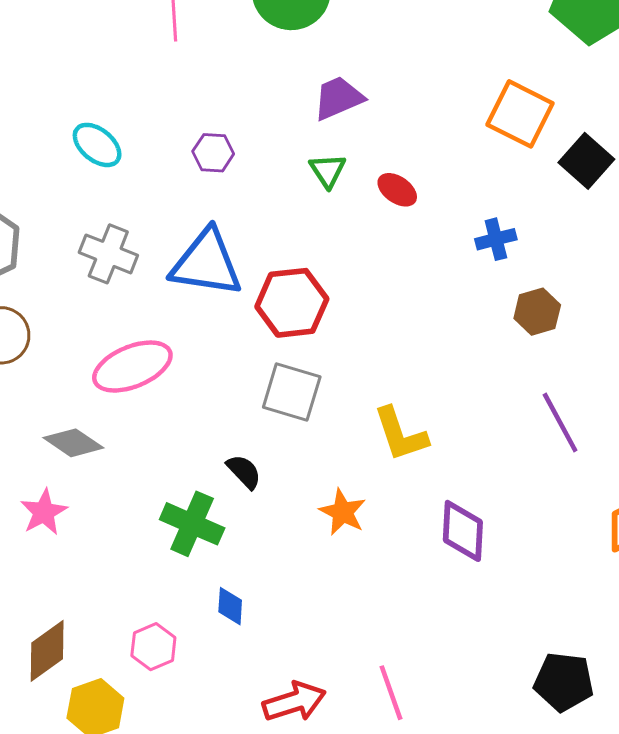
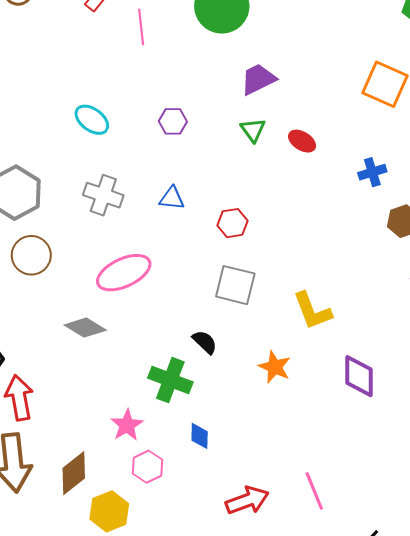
blue triangle: (206, 263) -> (172, 198), size x0.5
red hexagon: (292, 303) -> (233, 223), size x0.6
pink star: (44, 512) -> (127, 425), moved

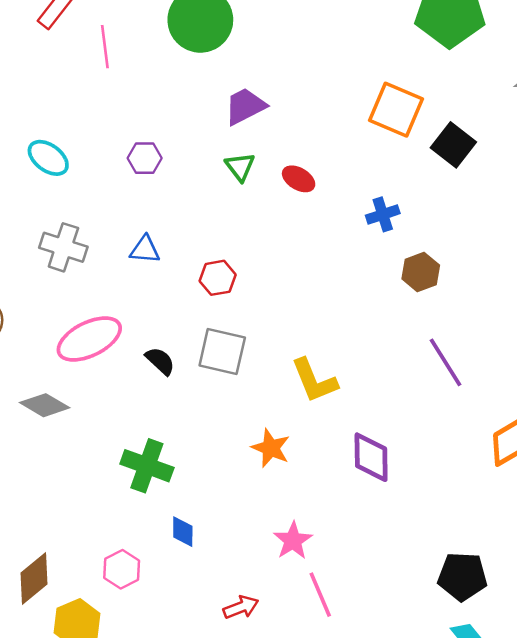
black semicircle: (205, 342) -> (160, 361), moved
pink star: (127, 425) -> (293, 541), moved
red arrow: (247, 500) -> (241, 607), size x0.7

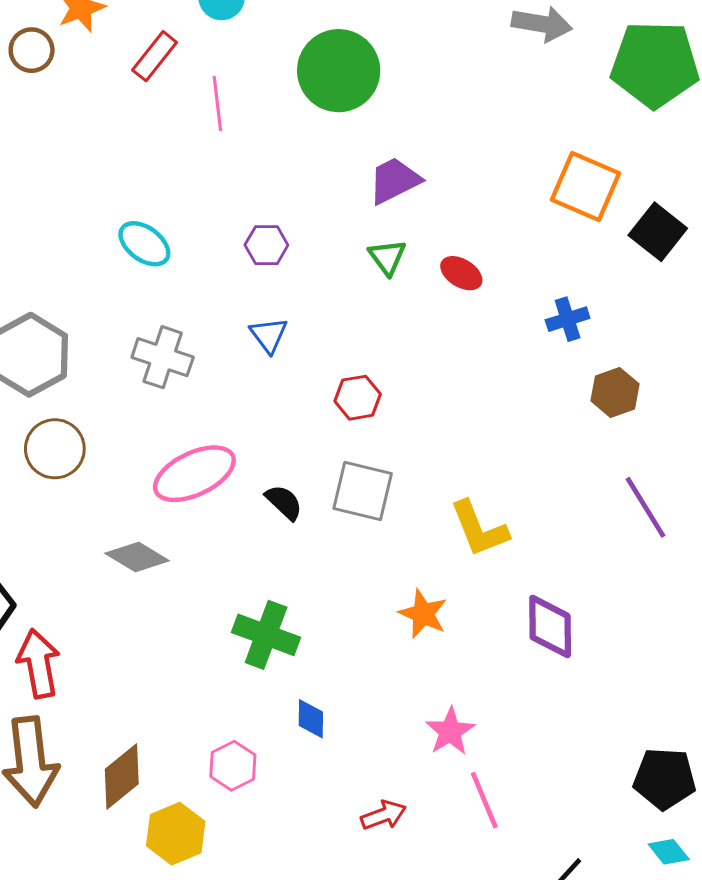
blue triangle: (145, 250) -> (269, 335), moved, turned 48

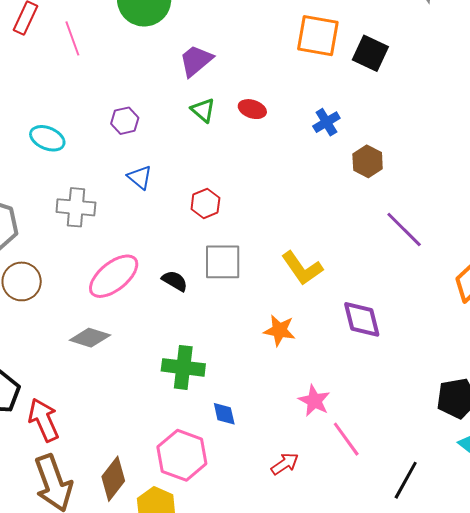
pink hexagon: (233, 766) -> (182, 455), size x1.6

